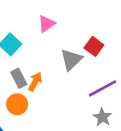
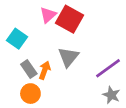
red square: (94, 46) -> (70, 19), moved, size x1.5
gray triangle: (71, 60) -> (68, 57), moved

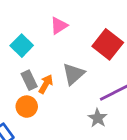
red square: (70, 19) -> (108, 44), moved
gray star: (111, 95) -> (98, 118), moved

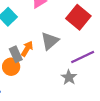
gray rectangle: (29, 80) -> (16, 54), moved

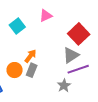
gray triangle: (50, 41) -> (71, 55), moved
gray rectangle: (16, 54) -> (32, 70), moved, turned 40

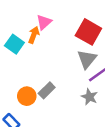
orange arrow: (30, 56) -> (34, 35), moved
gray rectangle: (32, 70) -> (47, 90), turned 40

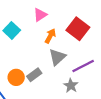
orange arrow: (34, 35) -> (50, 36), moved
gray triangle: (87, 59) -> (57, 57), moved

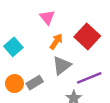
pink triangle: (40, 15) -> (47, 17), turned -40
cyan square: (12, 30) -> (13, 47), moved

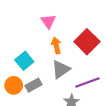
orange arrow: (56, 41) -> (56, 45), turned -49
cyan square: (13, 47) -> (24, 61), moved

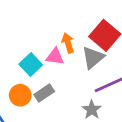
pink triangle: (48, 21) -> (55, 57), moved, turned -42
gray triangle: (61, 69) -> (93, 58), moved

